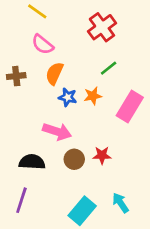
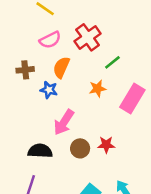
red cross: (102, 27) -> (88, 37), moved
pink semicircle: (43, 44) -> (50, 40), turned -65
blue star: (68, 97) -> (49, 90), moved
pink arrow: (57, 132) -> (64, 122), turned 105

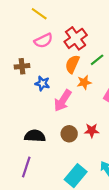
orange semicircle: (61, 67) -> (72, 64), moved
pink arrow: (64, 122) -> (63, 101), moved

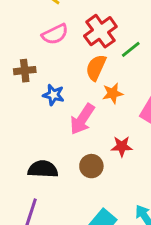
green line: (97, 60) -> (131, 49), moved
red star: (92, 131) -> (122, 146), moved

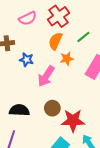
green line: (131, 49) -> (83, 37), moved
red star: (122, 146) -> (73, 121), moved, size x1.6

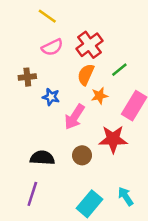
red star: (73, 121) -> (113, 139), moved

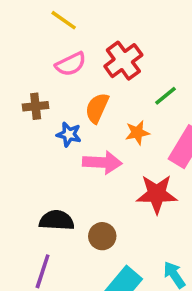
orange semicircle: (86, 75) -> (97, 108), moved
pink arrow: (75, 117) -> (102, 162), turned -120
brown circle: (82, 155) -> (102, 236), moved

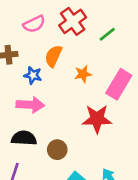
green line: (165, 96) -> (107, 34), moved
pink arrow: (102, 162) -> (30, 105), moved

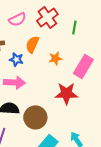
green line: (107, 34) -> (74, 27), turned -40
brown circle: (57, 150) -> (35, 117), size x1.5

